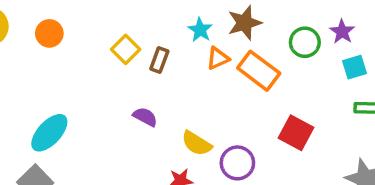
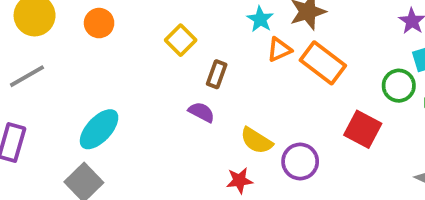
green circle: (305, 42) -> (399, 86), moved
brown rectangle: (159, 60) -> (217, 74), moved

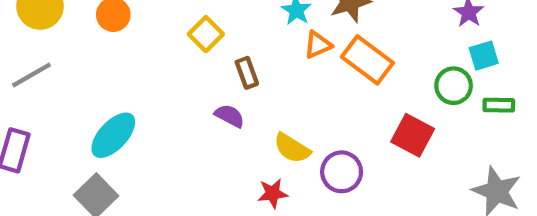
brown rectangle: (217, 74) -> (247, 73), turned -40

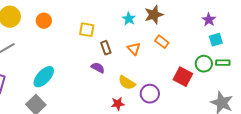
yellow square: (206, 34) -> (87, 30), turned -35
orange triangle: (318, 45) -> (134, 49), moved, turned -48
orange rectangle: (367, 60) -> (162, 42), size x0.6
green circle: (454, 86) -> (204, 64), moved

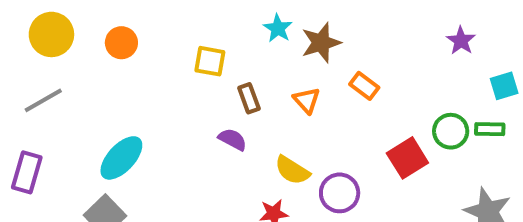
brown star: (154, 15) -> (321, 43), moved
cyan star: (129, 19) -> (278, 28), moved
cyan square: (216, 40) -> (504, 86), moved
red square: (183, 77) -> (407, 158), turned 30

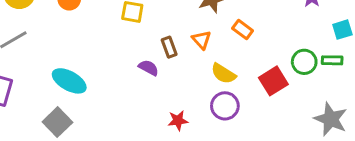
brown rectangle: (249, 98) -> (169, 47), moved
cyan ellipse: (121, 158) -> (69, 81), turned 76
yellow semicircle: (292, 170) -> (223, 74), moved

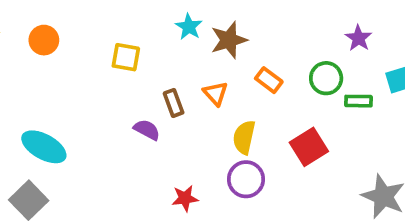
green rectangle: (332, 60) -> (358, 101), moved
green circle: (304, 62) -> (326, 78), moved
yellow semicircle: (223, 74) -> (244, 137), turned 70

